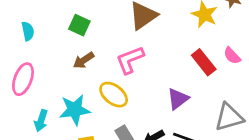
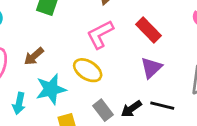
brown arrow: (84, 60) -> (34, 56), moved
red rectangle: (204, 62) -> (149, 30), moved

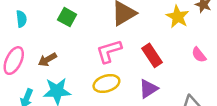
yellow ellipse: (88, 70) -> (106, 83), moved, turned -60

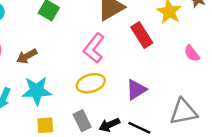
pink L-shape: (109, 51) -> (94, 48), turned -36
red rectangle: (152, 55) -> (142, 35), moved

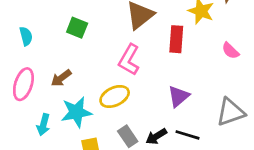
red rectangle: (142, 35) -> (176, 39), turned 45
yellow ellipse: (91, 83) -> (115, 96), moved

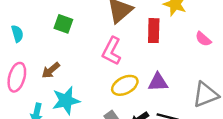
yellow ellipse: (115, 96) -> (125, 85), moved
purple triangle: (179, 96) -> (158, 82), turned 40

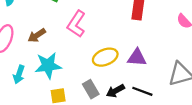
pink L-shape: (112, 51) -> (76, 24), moved

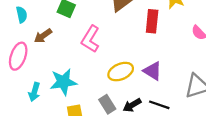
brown arrow: (37, 35) -> (43, 36), moved
purple triangle: (137, 58) -> (153, 71), turned 30

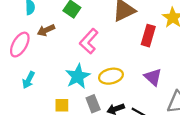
purple triangle: (153, 71) -> (153, 77), moved
cyan star: (63, 82) -> (78, 76), moved, turned -30

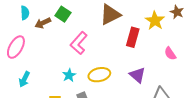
brown arrow: (46, 30) -> (43, 23), moved
cyan star: (78, 76) -> (69, 75), size x0.6

